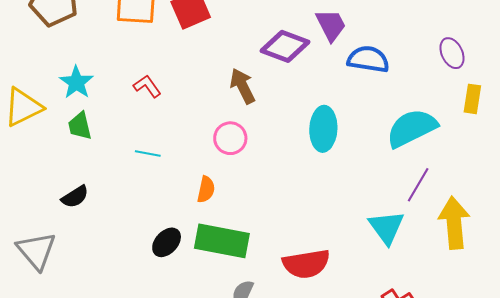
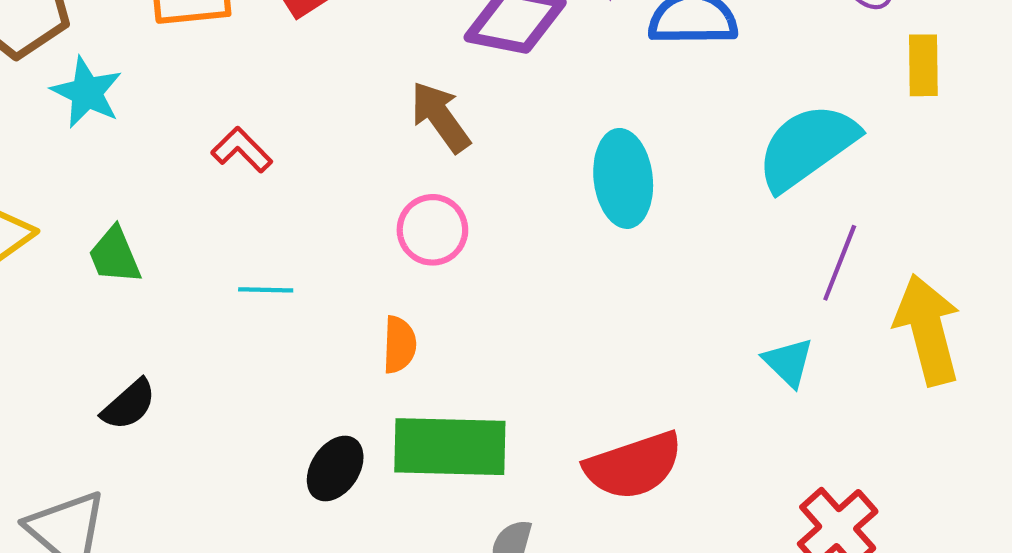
cyan star: (76, 82) -> (87, 92), moved
cyan triangle: (387, 227) -> (788, 362), size x0.7

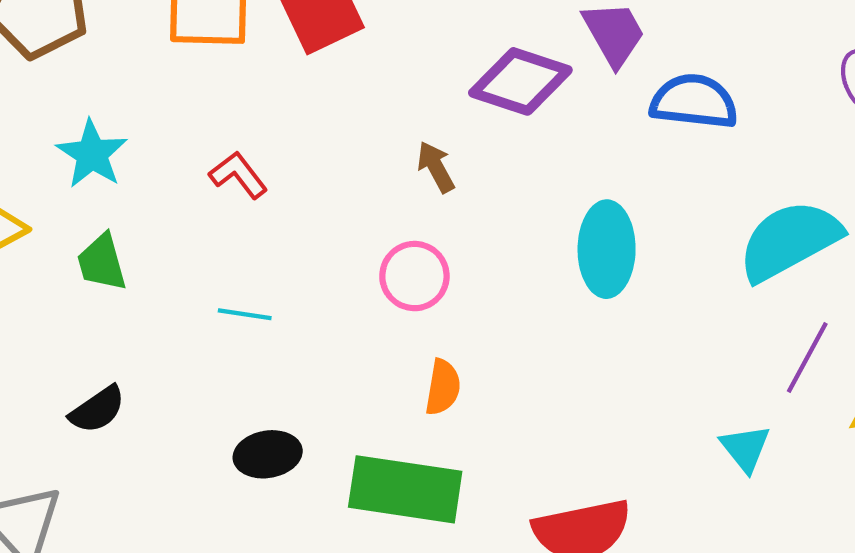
cyan star: (87, 92) -> (92, 154), moved
brown arrow: (440, 117) -> (436, 167), size x0.7
orange semicircle: (399, 345) -> (443, 387), moved
black ellipse: (335, 469) -> (268, 454), moved, turned 40

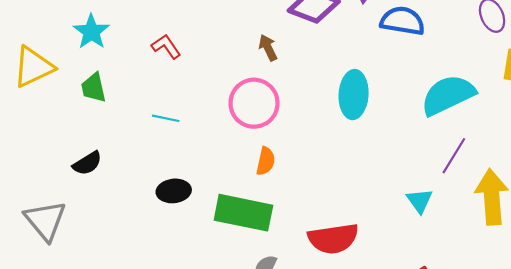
pink circle: (414, 276) -> (254, 103), size x1.4

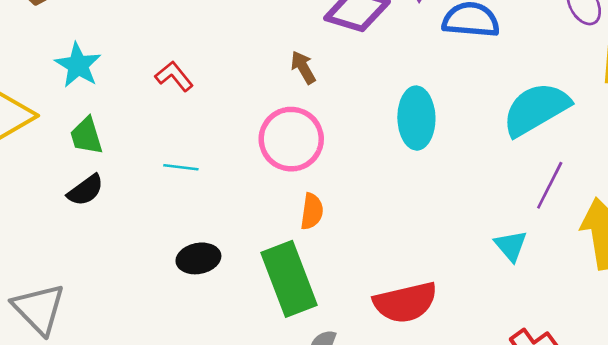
black semicircle: (87, 163) -> (86, 190), moved
green rectangle: (243, 213) -> (289, 279), turned 62

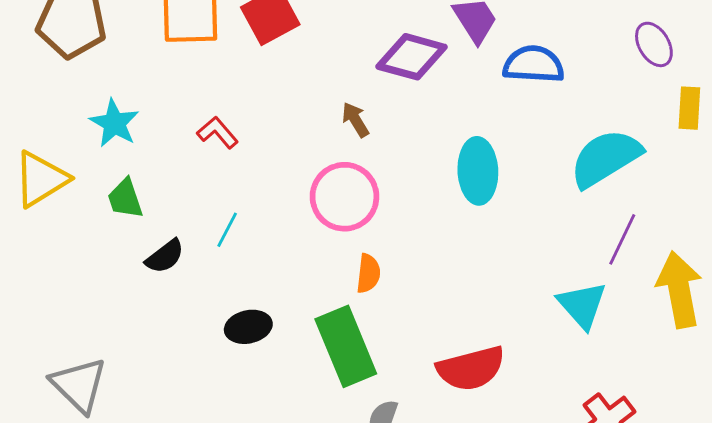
cyan line: (181, 167) -> (227, 230), turned -68
black semicircle: (86, 190) -> (165, 256), moved
cyan triangle: (511, 246) -> (582, 305), size x1.4

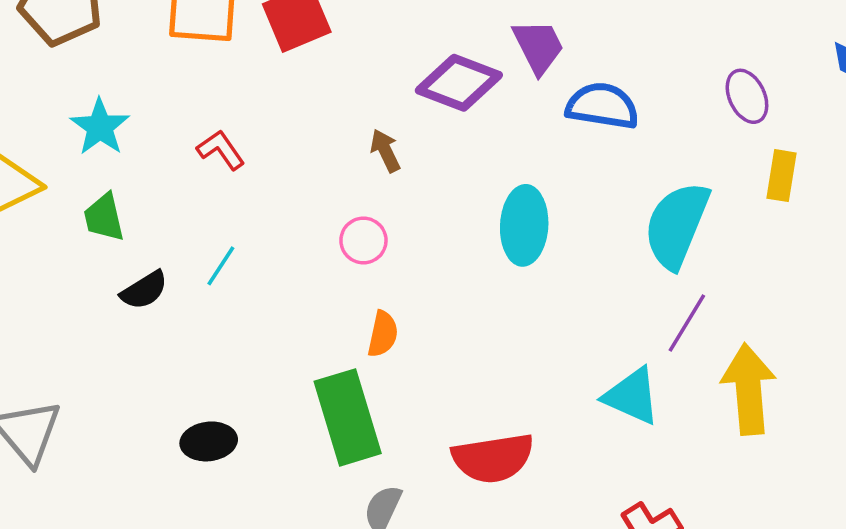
cyan semicircle: (606, 158) -> (677, 225), turned -42
pink circle: (344, 197) -> (363, 240), size x0.6
cyan triangle: (582, 305) -> (632, 396), turned -30
black ellipse: (248, 327) -> (209, 441), moved

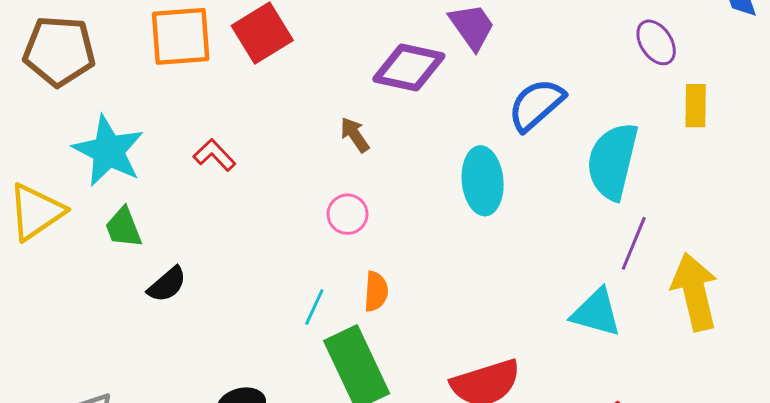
blue semicircle: (602, 106) -> (536, 105), moved, turned -42
cyan star: (100, 127) -> (108, 151), size x1.4
cyan line: (221, 266) -> (314, 307), moved

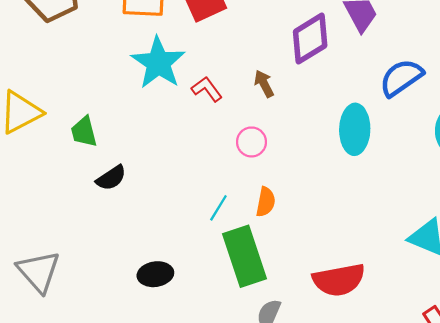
purple diamond: (409, 68) -> (310, 39), turned -51
cyan star: (108, 151) -> (158, 63), moved
red L-shape: (214, 155) -> (207, 89), moved

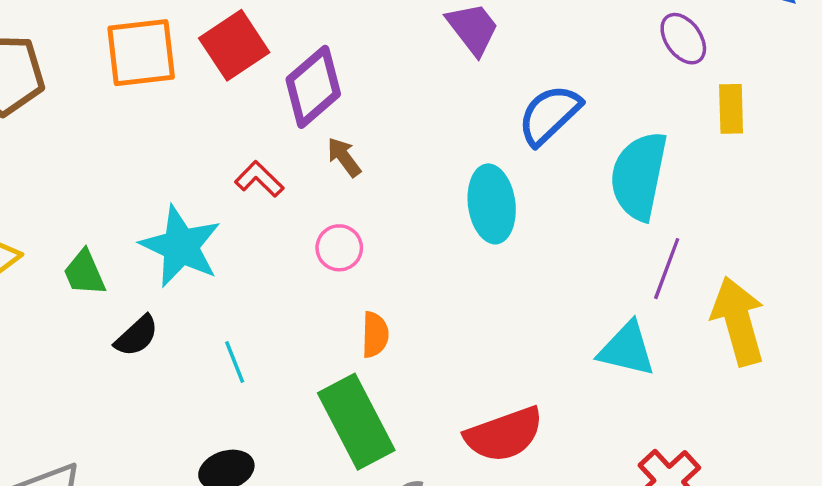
purple diamond: (310, 39) -> (313, 87), moved
cyan star: (158, 63) -> (181, 246), moved
cyan line: (218, 208) -> (235, 362), moved, turned -44

